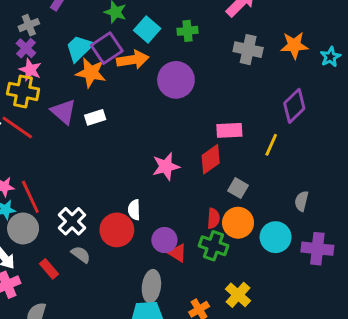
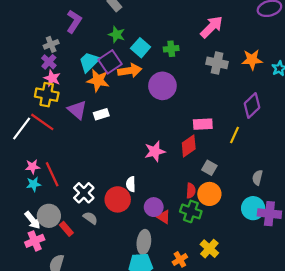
gray circle: (23, 228) -> (49, 216), moved
cyan circle: (276, 237) -> (253, 208), moved

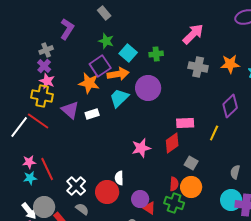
cyan trapezoid: (89, 62) -> (119, 98), moved

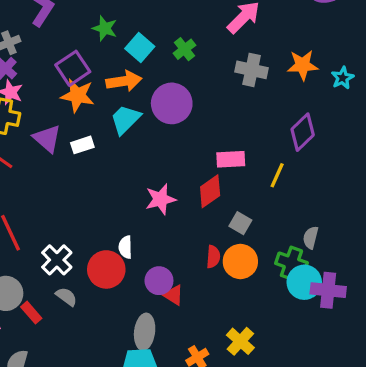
green cross: (156, 54) -> (185, 49), turned -32
purple square: (100, 66) -> (73, 68), moved
green cross: (174, 203) -> (291, 263), moved

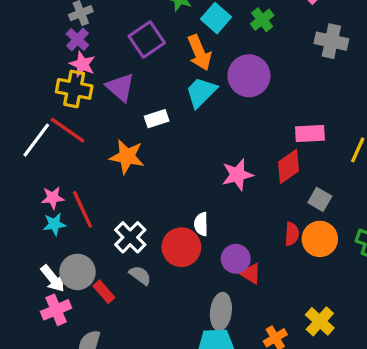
orange arrow: (124, 81) -> (199, 53), turned 76
orange star: (78, 95) -> (127, 157), moved
purple triangle: (47, 139) -> (120, 87), moved

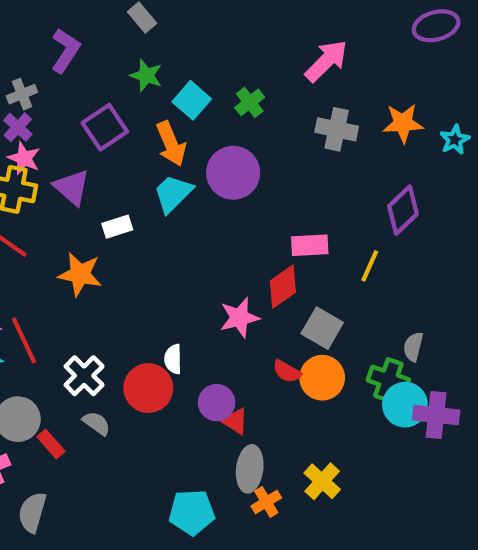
pink star: (237, 175) -> (239, 318), moved
gray square: (320, 199) -> (322, 328), size x1.4
red semicircle: (292, 234) -> (287, 372), turned 115
gray ellipse: (221, 311) -> (250, 469), moved

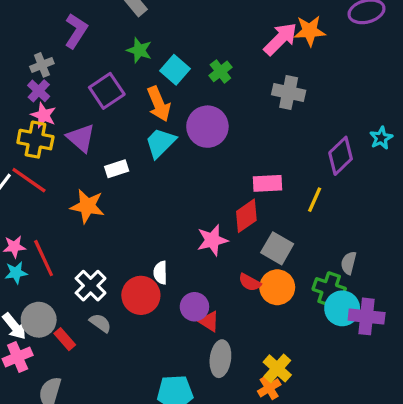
orange star: (403, 123) -> (310, 31), moved
cyan star: (455, 140) -> (381, 138), moved
orange cross: (266, 502) -> (269, 388), moved

